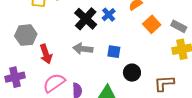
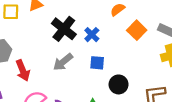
blue cross: (109, 15) -> (92, 35), moved
gray arrow: (83, 49) -> (63, 62), turned -42

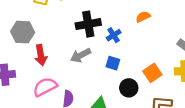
black cross: (64, 29) -> (88, 24), turned 30
orange square: (137, 30) -> (152, 73), moved

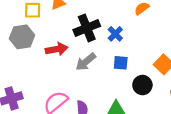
gray hexagon: (23, 32) -> (22, 37), moved
red arrow: (41, 55) -> (57, 49), moved, turned -78

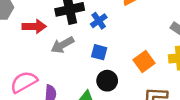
black circle: (142, 85) -> (107, 81), moved

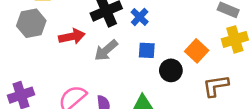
black circle: (107, 81) -> (171, 70), moved

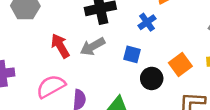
blue cross: (140, 17) -> (147, 22), moved
red arrow: (72, 36) -> (60, 46), moved, turned -120

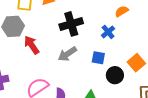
red arrow: (60, 46) -> (32, 45), moved

